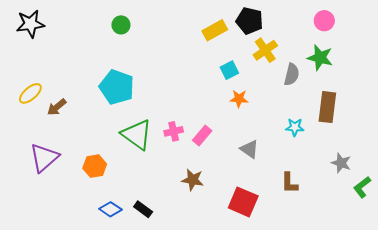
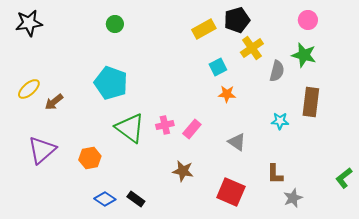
black pentagon: (249, 21) -> (237, 20), turned -30
gray star: (341, 163) -> (293, 198), moved, turned 30

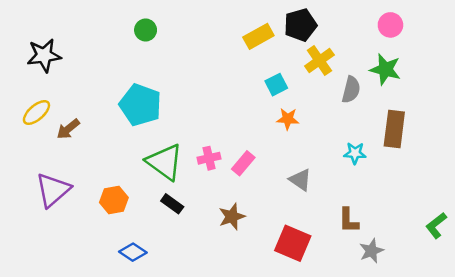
black star: (29, 23) -> (44, 55), moved
brown star: (183, 171) -> (232, 217), turned -30
black rectangle: (136, 199) -> (172, 204), moved

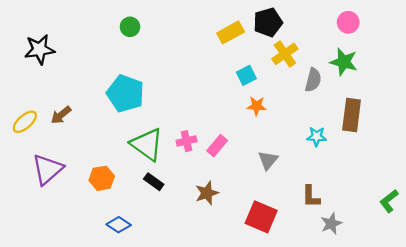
yellow ellipse: (36, 112) -> (25, 122), moved
gray triangle: (300, 180) -> (268, 160), turned 35

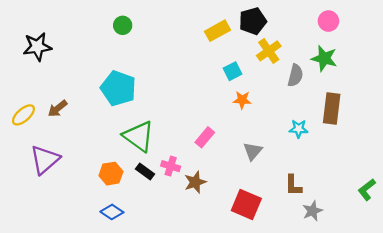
pink cross: (187, 141) -> (171, 166), moved, turned 30
orange hexagon: (102, 178) -> (111, 174), moved

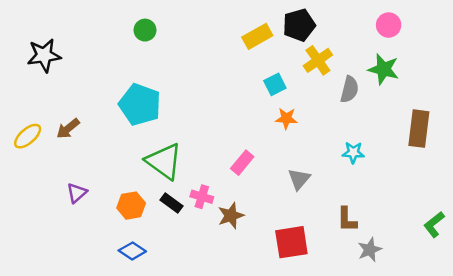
brown rectangle: (332, 109) -> (419, 129), moved
purple triangle: (45, 160) -> (77, 193), moved, size x0.6
red square: (246, 204) -> (291, 242), turned -32

